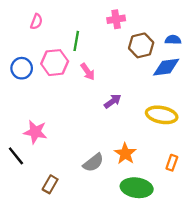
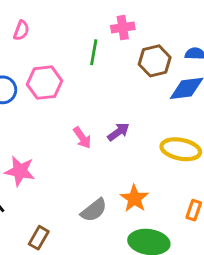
green line: (76, 41) -> (94, 52), moved
pink arrow: (88, 72) -> (82, 138), moved

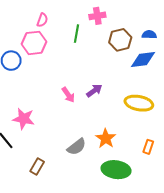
pink semicircle: (21, 30) -> (42, 20), moved
pink hexagon: (45, 83) -> (34, 43), moved

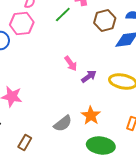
green line: (77, 34) -> (63, 14), turned 36
purple arrow: (94, 91) -> (89, 76), moved
pink arrow: (68, 95) -> (71, 64), moved

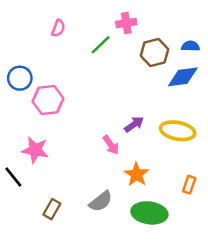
pink hexagon: (22, 24) -> (48, 100), moved
pink arrow: (71, 64) -> (111, 145), moved
gray semicircle: (63, 124) -> (101, 201), moved

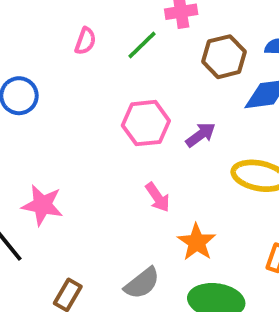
pink semicircle: (58, 28) -> (85, 41), moved
pink hexagon: (48, 100) -> (146, 123), moved
purple arrow: (134, 124) -> (201, 135), moved

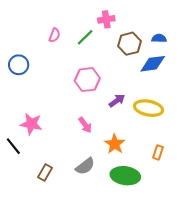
purple arrow: (201, 135) -> (117, 101), moved
pink arrow: (158, 197) -> (85, 125), moved

